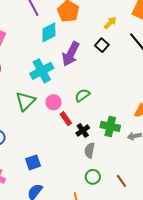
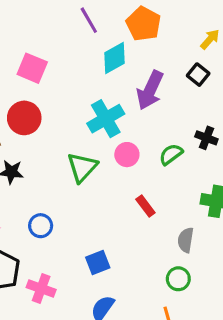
pink circle: (53, 102) -> (127, 155), moved
red rectangle: (66, 119) -> (145, 206), moved
black cross: (83, 131) -> (206, 138), moved, turned -32
green circle: (93, 177) -> (178, 279), moved

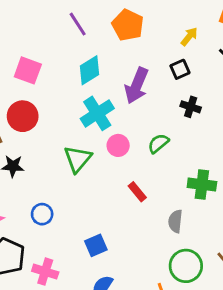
cyan diamond: (115, 58) -> (90, 70), moved
black square: (198, 75) -> (180, 69), turned 30
black cross: (206, 138) -> (191, 107), moved
green circle: (178, 279) -> (186, 266), moved, size x1.5

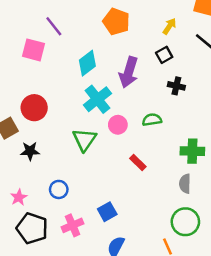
purple line: (78, 24) -> (54, 26), moved
pink square: (28, 70) -> (33, 50), moved
green semicircle: (158, 143) -> (152, 120), turned 36
gray semicircle: (175, 221) -> (185, 184), moved
pink cross: (45, 272) -> (73, 225), moved, turned -35

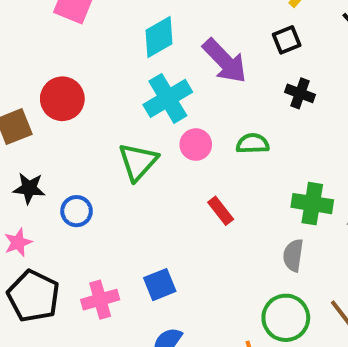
purple arrow: (129, 72) -> (225, 61), turned -68
black star: (30, 151) -> (29, 188), moved
blue circle: (59, 189) -> (77, 211), moved

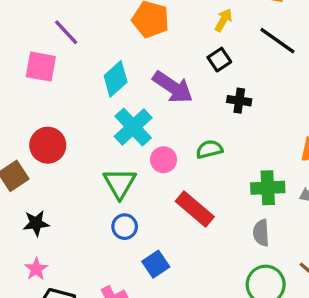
blue circle: (77, 211) -> (125, 227), moved
red rectangle: (221, 211) -> (195, 209), size x1.6
blue square: (160, 285) -> (156, 264), moved

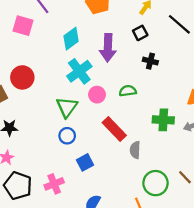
purple arrow: (173, 87) -> (108, 48), turned 52
gray semicircle: (261, 233) -> (135, 150), moved

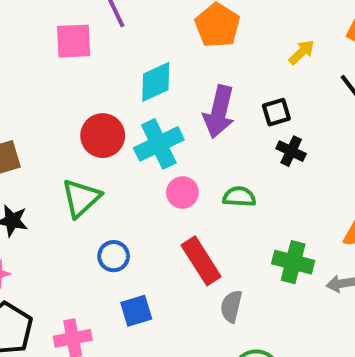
pink square: (23, 26) -> (74, 41), turned -30
black square: (140, 33) -> (276, 112), moved
red circle: (22, 77) -> (103, 136), moved
green triangle: (67, 107) -> (81, 198), moved

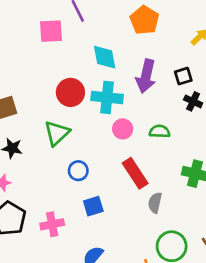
cyan diamond: (156, 82) -> (105, 57), turned -76
cyan cross: (159, 144) -> (107, 97), turned 32

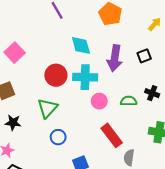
pink square: (51, 31) -> (15, 53), moved, turned -36
black cross: (193, 101) -> (152, 93), moved
blue circle: (78, 171) -> (58, 137), moved

